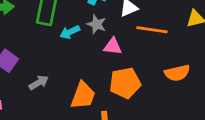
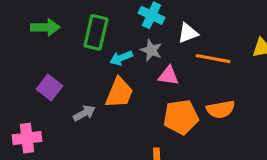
orange semicircle: (177, 73) -> (221, 109), moved
orange trapezoid: (83, 95) -> (119, 93), moved

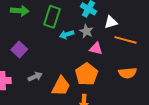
orange trapezoid: (119, 93) -> (61, 86), moved
gray arrow: (84, 113) -> (35, 77), moved
orange pentagon: (181, 117) -> (87, 74), moved, turned -30

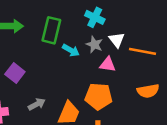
white triangle: (111, 22) -> (117, 40), moved, turned -48
cyan arrow: (67, 35) -> (71, 50), turned -128
orange pentagon: (87, 74) -> (99, 96), turned -30

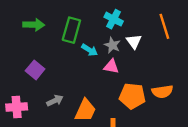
orange line: (142, 51) -> (164, 26), moved, turned 60
pink triangle: (108, 64) -> (111, 66), moved
orange pentagon: (99, 96) -> (132, 96), moved

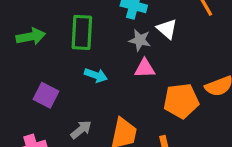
cyan arrow: (89, 50) -> (96, 75), moved

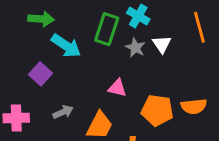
green rectangle: (82, 32) -> (107, 29), moved
pink triangle: (145, 68) -> (117, 88), moved
cyan arrow: (96, 75) -> (66, 46), moved, size x1.5

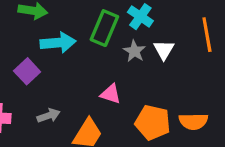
cyan arrow: (66, 46) -> (58, 43), turned -44

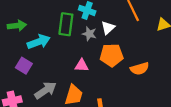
white triangle: (164, 50) -> (108, 28), turned 32
gray arrow: (49, 116) -> (45, 90), size x1.5
orange pentagon: (153, 122) -> (112, 55), moved

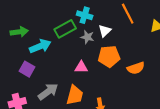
green rectangle: (66, 24) -> (65, 29), turned 55

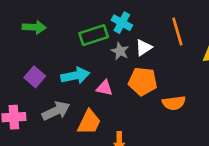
cyan arrow: (40, 46) -> (75, 76), moved

